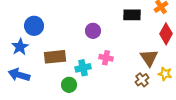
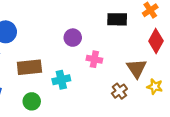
pink cross: (106, 58) -> (94, 59), moved
brown cross: (142, 80) -> (119, 91), moved
green circle: (69, 85) -> (32, 101), moved

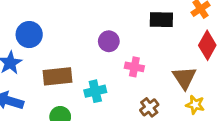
yellow star: (155, 87) -> (195, 105), moved
brown cross: (119, 91) -> (149, 107), moved

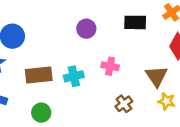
purple circle: (109, 41) -> (86, 29), moved
cyan cross: (95, 91) -> (74, 76), moved

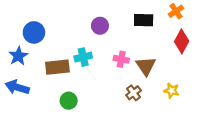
cyan cross: (74, 76) -> (83, 57), moved
brown triangle: (156, 76) -> (146, 66), moved
green circle: (41, 113) -> (69, 101), moved

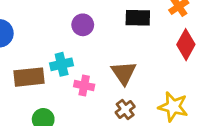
pink cross: (121, 59) -> (84, 86), moved
brown triangle: (146, 66) -> (124, 73), moved
yellow star: (172, 91) -> (173, 107), size x1.5

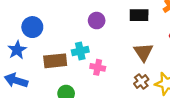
brown triangle: (124, 73) -> (143, 52), moved
brown cross: (125, 110) -> (141, 82), moved

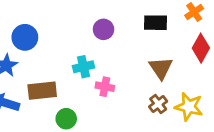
brown rectangle: (55, 61) -> (42, 91), moved

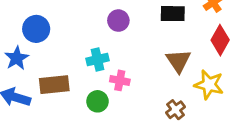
brown cross: (158, 104) -> (176, 110), moved
yellow star: (189, 107) -> (209, 85), moved
green circle: (66, 119) -> (97, 101), moved

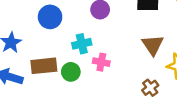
blue circle: (36, 29) -> (50, 17), moved
green circle: (97, 101) -> (71, 72), moved

